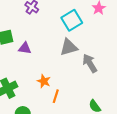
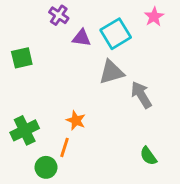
purple triangle: (25, 48) -> (82, 38), moved
orange line: (56, 96) -> (64, 147), moved

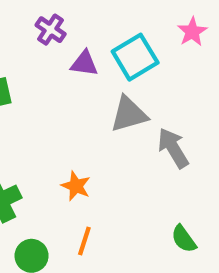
orange line: (64, 147) -> (84, 241), moved

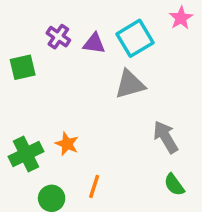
purple cross: (51, 30) -> (58, 37), moved
gray arrow: (173, 148) -> (166, 137), moved
orange star: (76, 186) -> (67, 144), moved

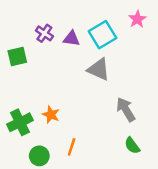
gray triangle: (130, 84) -> (99, 69), turned 40

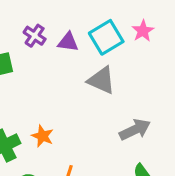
pink star: (137, 19) -> (143, 31), moved
gray arrow: (126, 109) -> (135, 130), turned 95

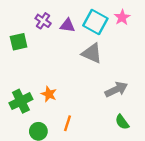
cyan square: (106, 37) -> (95, 22), turned -30

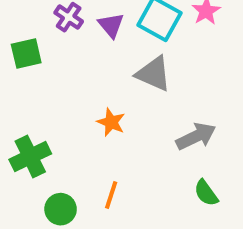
purple triangle: (67, 25) -> (111, 25), turned 42
orange star: (49, 94) -> (111, 122), moved

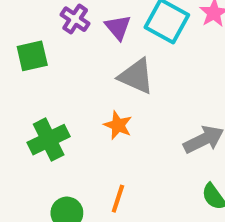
gray triangle: (154, 74) -> (136, 76), moved
green cross: (30, 157) -> (49, 140), moved

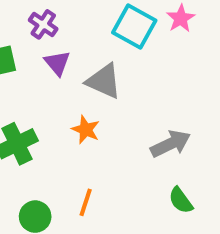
purple triangle: (118, 27) -> (57, 63), moved

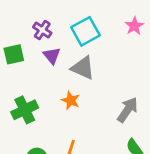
cyan square: (134, 27) -> (86, 31), moved, turned 32
gray arrow: (171, 144) -> (127, 110), turned -30

